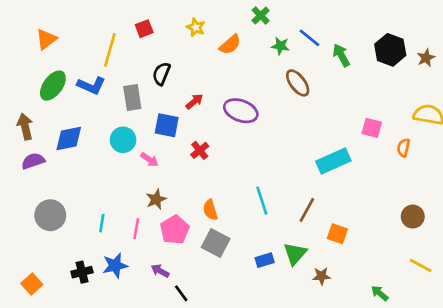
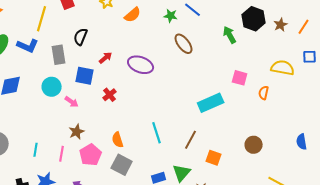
green arrow: (341, 55) -> (230, 35), moved
brown circle: (413, 217) -> (254, 145), moved

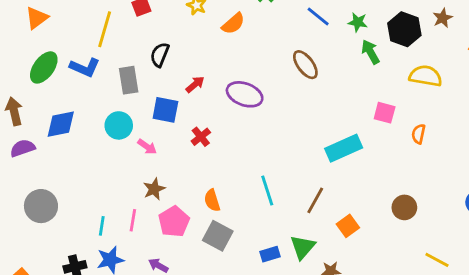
green star: (171, 16) -> (358, 22), moved
brown star: (281, 25) -> (443, 18), moved
yellow semicircle: (283, 68) -> (426, 76), moved
cyan line: (36, 150) -> (102, 226), moved
orange square: (214, 158) -> (348, 226), turned 35

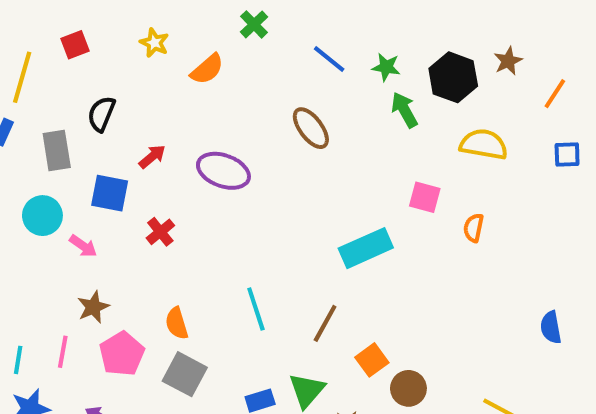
brown circle: (404, 207) -> (408, 388), moved

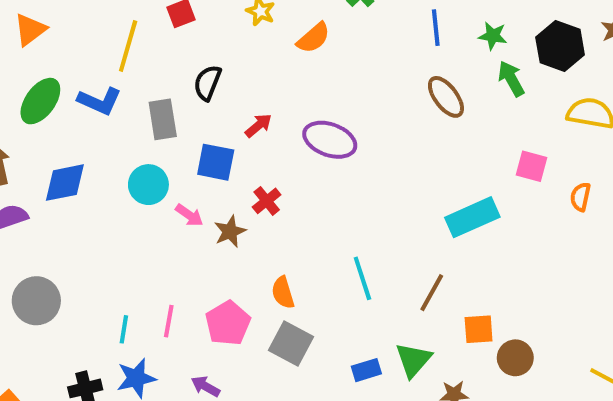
blue line: (329, 59) -> (436, 28), turned 45
brown ellipse: (311, 128) -> (446, 97), moved
brown star: (93, 307) -> (230, 231), moved
orange square: (372, 360) -> (479, 329), turned 32

